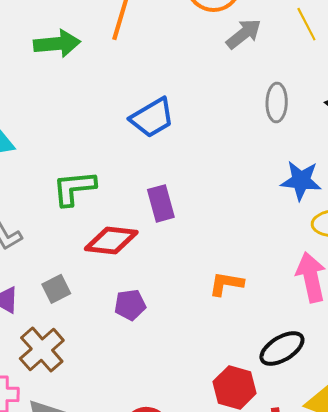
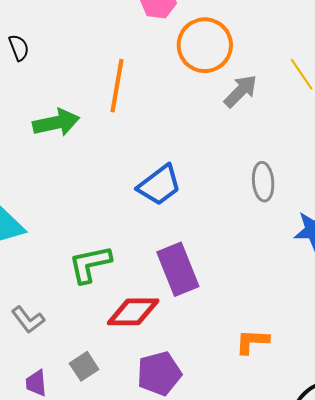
gray ellipse: (277, 103) -> (263, 182), moved
purple rectangle: (161, 203) -> (178, 269), size x1.4
purple pentagon: (130, 305) -> (159, 374), size x1.4

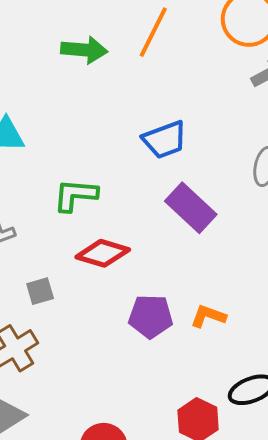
purple rectangle: (178, 269) -> (191, 208), moved, turned -42
purple pentagon: (159, 374) -> (151, 316), moved

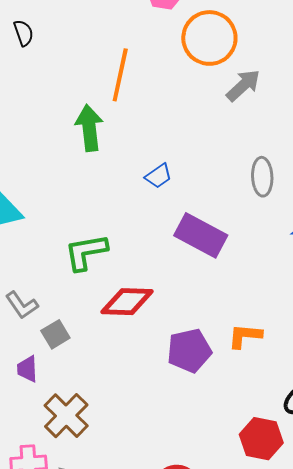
green arrow: (84, 50) -> (89, 128), moved, turned -87
blue trapezoid: (165, 140) -> (158, 176), size x0.6
gray square: (40, 291) -> (55, 334), moved

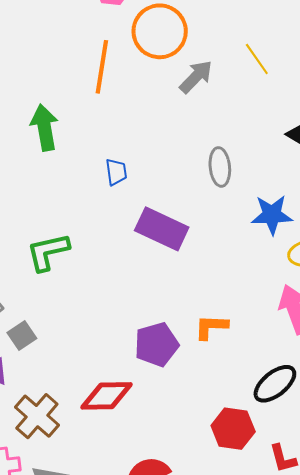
orange line: (120, 75) -> (102, 67), moved
blue trapezoid: (158, 176) -> (116, 172), turned -60
red diamond: (127, 302) -> (107, 396), moved

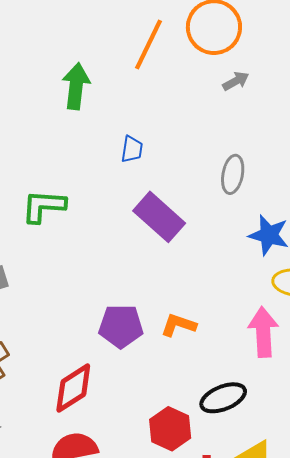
gray arrow: (196, 77) -> (236, 81), size x0.7
red diamond: (107, 396) -> (73, 388), moved, turned -48

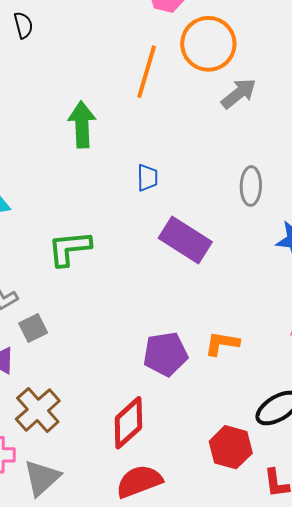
gray arrow: (236, 81) -> (239, 93), size x1.4

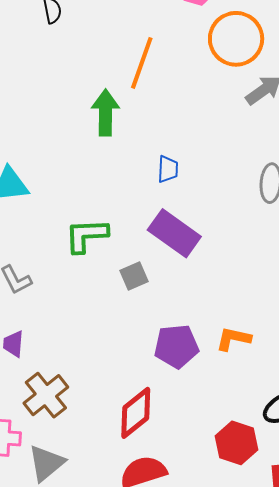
orange line: (147, 72) -> (142, 63), moved
purple rectangle: (185, 240) -> (174, 233), moved
gray square: (33, 328) -> (134, 276), moved

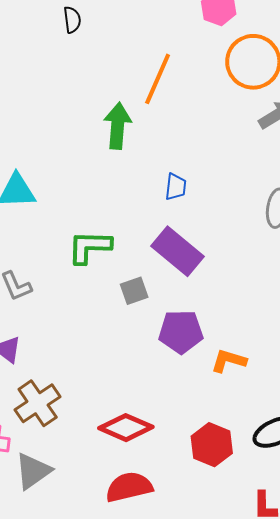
purple pentagon: (176, 346) -> (181, 332), moved
red diamond: (136, 413) -> (126, 428), turned 58
red hexagon: (236, 443) -> (212, 445), moved

